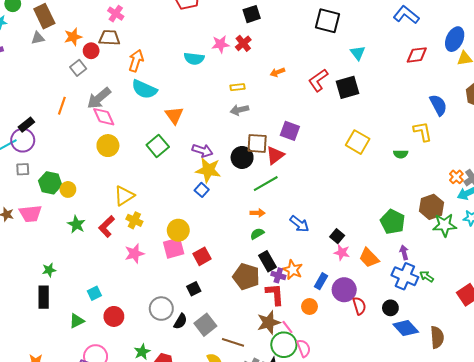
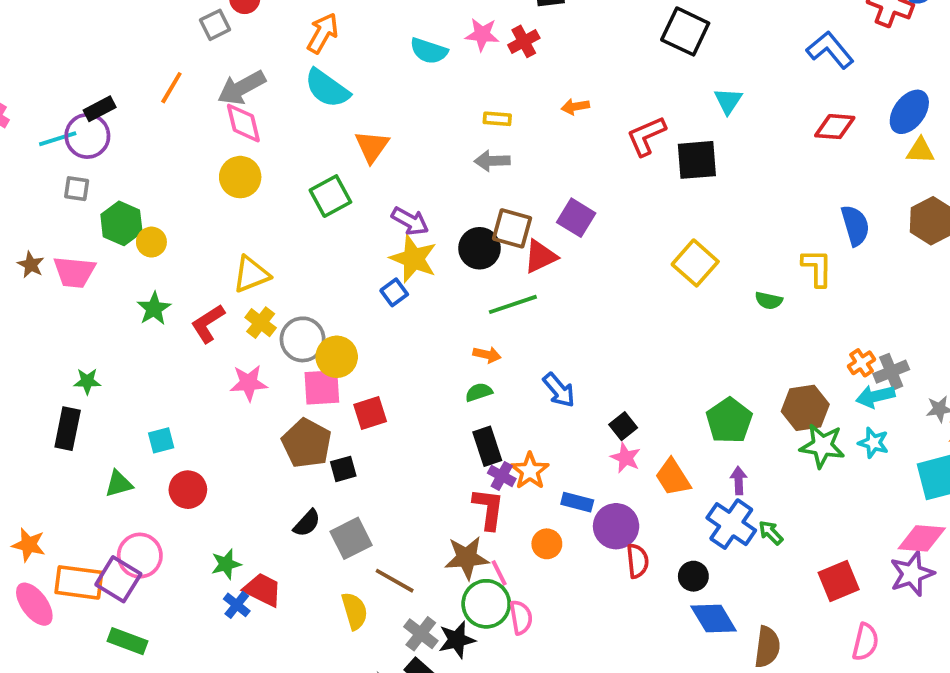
brown pentagon: (246, 277) -> (307, 443), moved
blue rectangle: (321, 281) -> (577, 502), turned 63
gray circle: (161, 309) -> (303, 339), moved

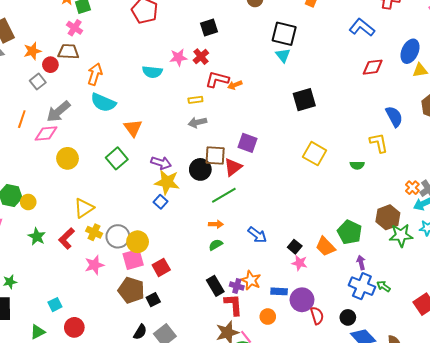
cyan triangle: (728, 101) -> (283, 55), moved
pink diamond: (243, 123) -> (46, 134), moved, turned -70
red L-shape: (646, 136) -> (217, 79), moved, turned 50
black rectangle: (487, 446) -> (215, 286), moved
orange trapezoid: (673, 477) -> (325, 246), moved

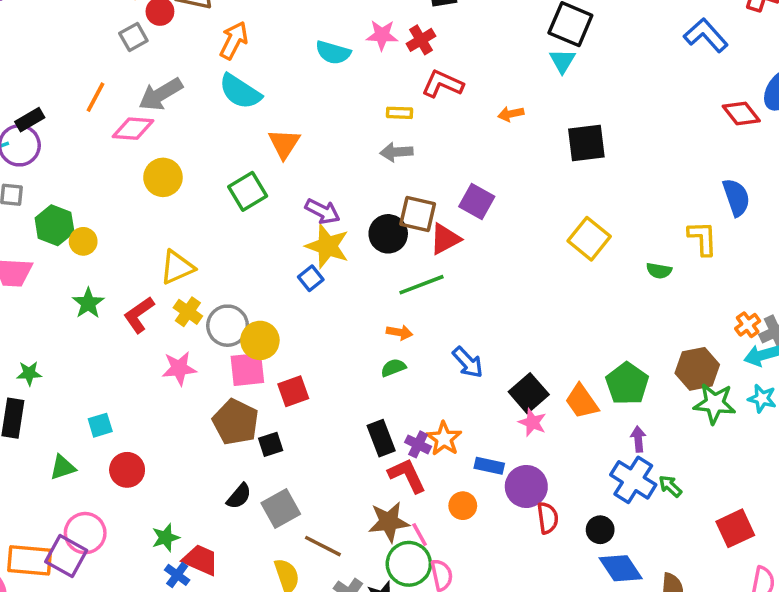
red diamond: (373, 67) -> (741, 113), moved, turned 50
orange arrow: (235, 85) -> (511, 114), moved
black square: (295, 247) -> (529, 393), size x1.5
red L-shape: (233, 305) -> (407, 475), turned -30

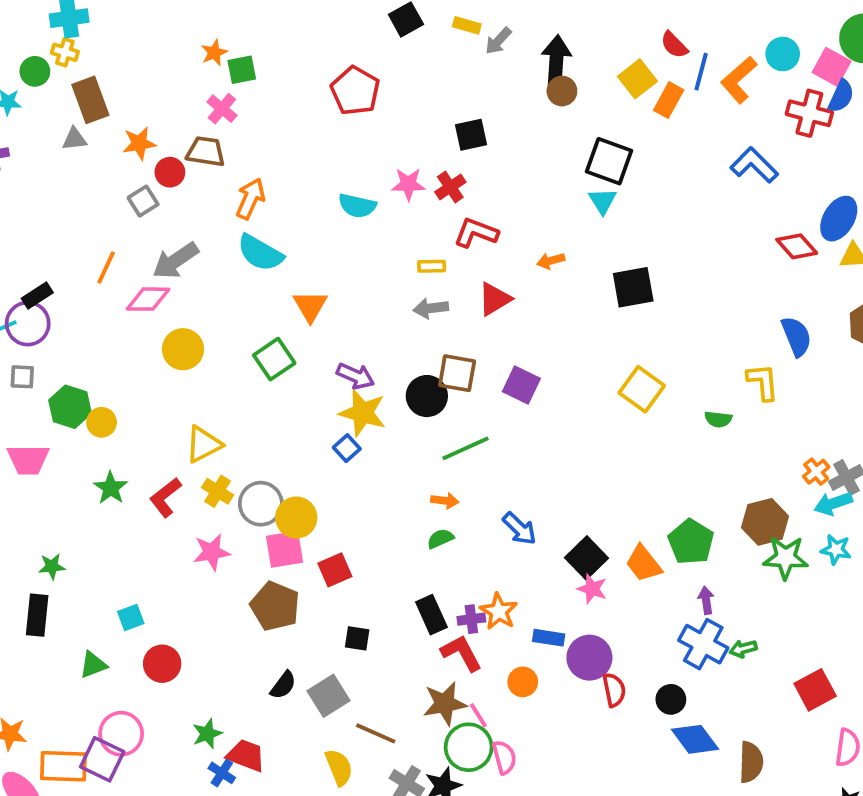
purple square: (477, 202) -> (521, 385), moved
red triangle: (445, 239) -> (495, 299), moved
black square: (271, 444) -> (357, 638), moved, turned 30
purple cross: (418, 444) -> (471, 619), turned -30
green arrow: (670, 486) -> (743, 649), turned -55

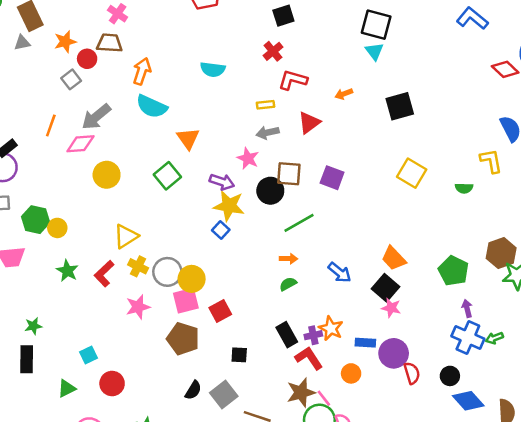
pink star: (408, 184) -> (248, 158), moved, turned 30
orange trapezoid: (644, 564) -> (394, 258), moved

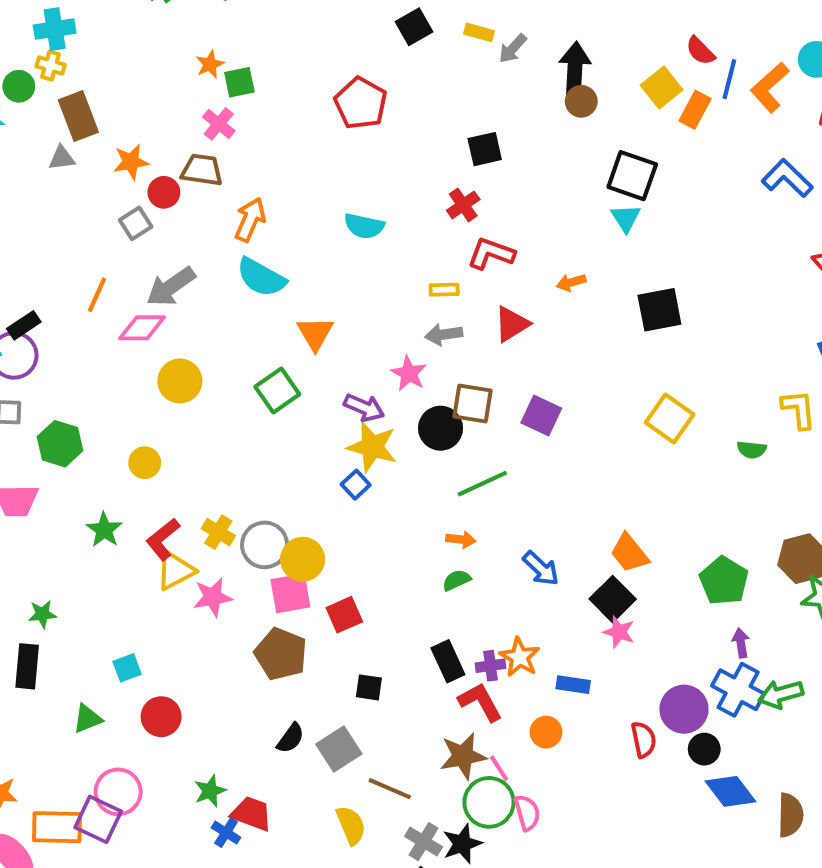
yellow circle: (57, 228) -> (145, 463), moved
yellow triangle: (126, 236) -> (175, 571), moved
green arrow: (494, 338) -> (781, 694), size x1.5
purple circle: (394, 353) -> (684, 709), moved

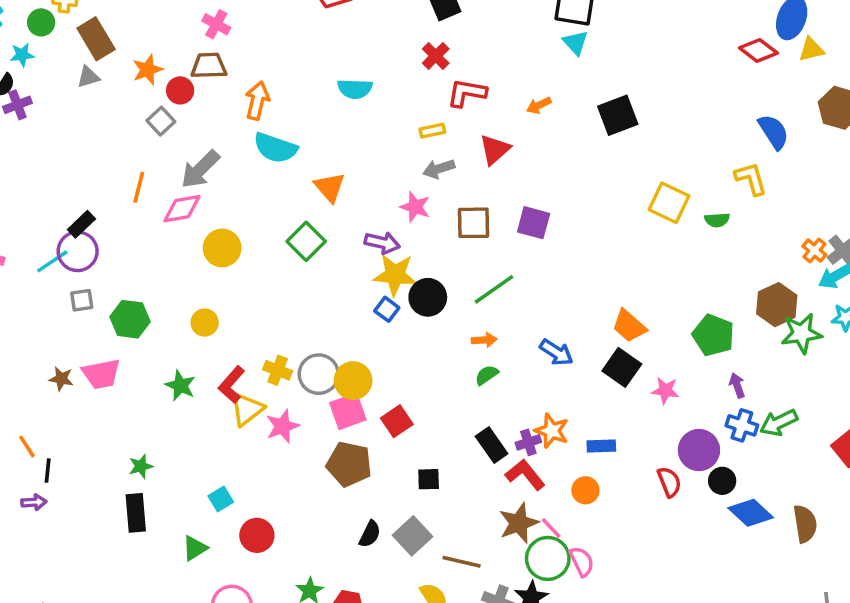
yellow square: (670, 419) -> (669, 203), moved
black circle: (441, 428) -> (428, 297), moved
pink star: (619, 632) -> (665, 390), moved
blue cross: (738, 690) -> (742, 425), size x0.7

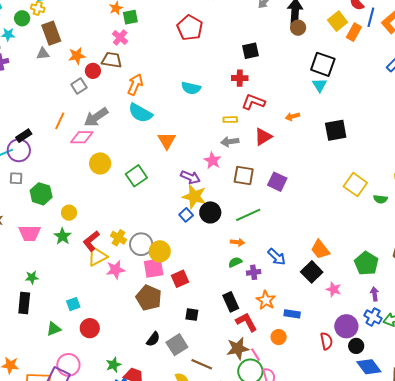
red cross: (436, 56) -> (240, 78), turned 35
green square: (306, 241) -> (136, 176), moved
yellow circle: (205, 323) -> (69, 213), moved
pink trapezoid: (101, 374) -> (30, 233), moved
purple cross: (528, 442) -> (254, 272), moved

